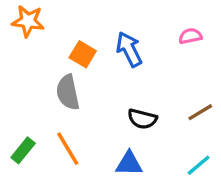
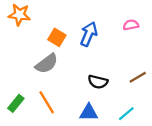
blue arrow: (129, 49) -> (89, 34), turned 50
gray semicircle: (68, 92) -> (47, 64), turned -115
cyan line: (199, 165) -> (126, 114), moved

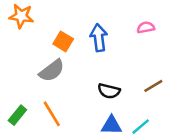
blue arrow: (89, 34) -> (99, 38), turned -30
blue triangle: (89, 113) -> (111, 125), moved

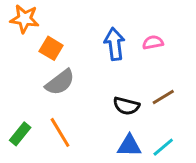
pink semicircle: (146, 27) -> (153, 42), moved
orange square: (63, 41) -> (51, 48), moved
brown line: (153, 86) -> (163, 97), moved

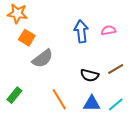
orange square: (51, 48) -> (27, 38), moved
orange line: (60, 132) -> (59, 99), moved

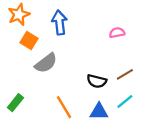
orange star: (17, 14) -> (19, 15), turned -30
blue arrow: (81, 31) -> (59, 22), moved
cyan line: (116, 105) -> (125, 101), moved

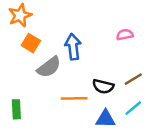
blue arrow: (59, 22) -> (73, 47), moved
green rectangle: (15, 103) -> (16, 109), turned -42
orange line: (64, 107) -> (74, 98), moved, turned -60

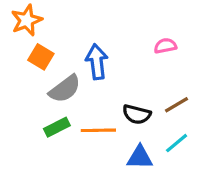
green rectangle: (16, 109) -> (57, 127), moved, turned 66

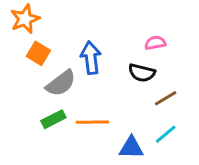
black semicircle: (137, 114) -> (142, 73), moved

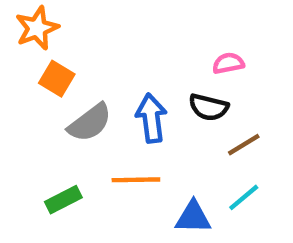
blue arrow: (91, 58) -> (151, 118), moved
green rectangle: (53, 119) -> (63, 200), moved

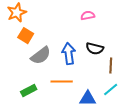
pink semicircle: (228, 63) -> (88, 16), moved
brown line: (244, 145) -> (111, 66), turned -56

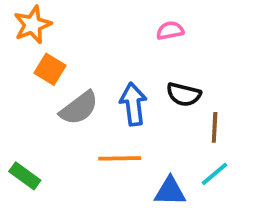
green rectangle: (29, 91) -> (25, 176), moved, turned 63

